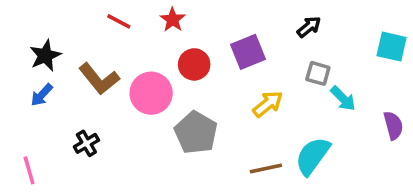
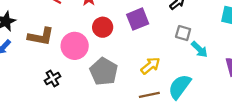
brown L-shape: (99, 79) -> (41, 37), turned -40
yellow arrow: (268, 104) -> (150, 66), moved
black cross: (86, 143) -> (52, 79), moved

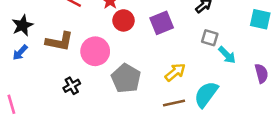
red circle: (103, 27) -> (124, 20), moved

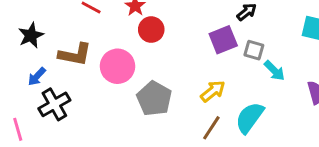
purple square: (162, 23) -> (223, 40), moved
blue arrow: (20, 52) -> (37, 76), moved
black cross: (72, 86) -> (54, 104), moved, size x1.5
brown line: (174, 103) -> (211, 128), turned -45

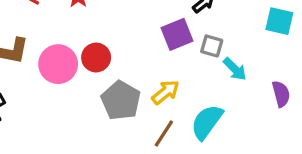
red circle: (151, 30) -> (96, 58), moved
gray pentagon: (154, 99) -> (121, 100), moved

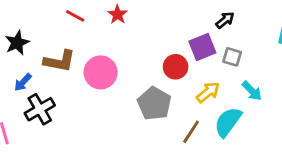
red circle: (96, 58) -> (176, 67), moved
cyan arrow: (235, 69) -> (252, 91), moved
yellow arrow: (165, 92) -> (208, 92), moved

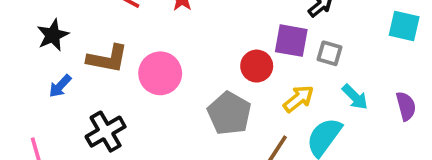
purple square: (202, 47) -> (291, 41), turned 32
black cross: (40, 109) -> (106, 132), moved

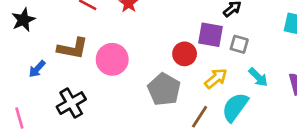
black star: (53, 35) -> (23, 20), moved

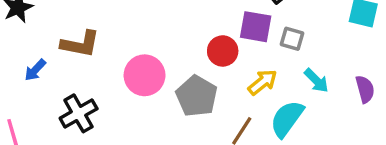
pink circle: (112, 59) -> (145, 75), moved

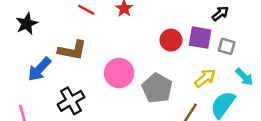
red circle: (223, 51) -> (171, 40), moved
blue arrow: (35, 70) -> (39, 69), size x1.5

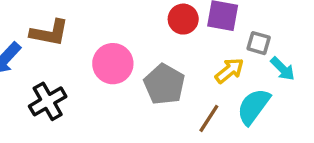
gray square: (227, 46) -> (259, 43), moved

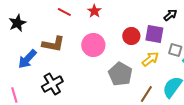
pink circle: (113, 64) -> (93, 45), moved
yellow arrow: (229, 70) -> (150, 59), moved

